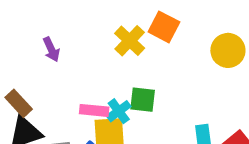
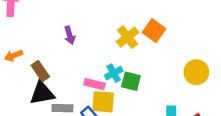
yellow circle: (228, 50) -> (196, 72), moved
cyan cross: (119, 111) -> (114, 73), moved

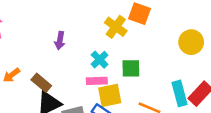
purple arrow: (70, 35) -> (60, 41), turned 42
cyan cross: (114, 73) -> (100, 60), moved

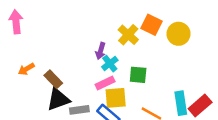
purple arrow: (60, 41) -> (101, 51), moved
yellow circle: (191, 42) -> (179, 34), moved
pink rectangle: (97, 81) -> (105, 83), turned -30

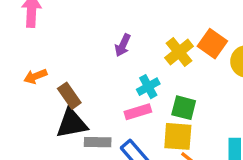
purple arrow: (101, 51) -> (123, 45), moved
yellow square: (116, 98) -> (178, 136), moved

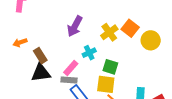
purple arrow: (123, 45) -> (75, 26), size x1.5
pink rectangle: (138, 112) -> (71, 68), moved, turned -35
gray rectangle: (98, 142) -> (69, 80), moved

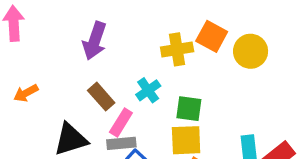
purple arrow: (75, 26) -> (95, 41), moved
yellow cross: (109, 32) -> (177, 49), turned 36
brown rectangle: (40, 56) -> (101, 97), moved

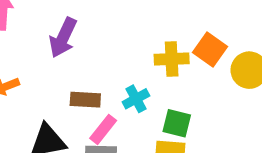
purple arrow: (95, 41) -> (63, 38), moved
brown rectangle: (101, 97) -> (85, 100), turned -52

